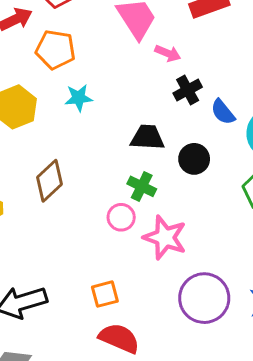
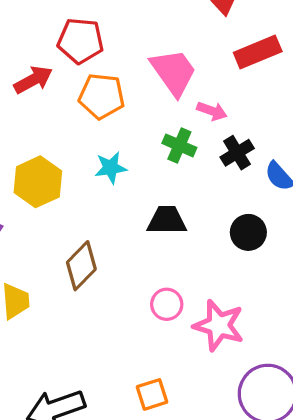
orange pentagon: (55, 50) -> (102, 96), moved
black trapezoid: (147, 137) -> (167, 220), moved
green cross: (142, 186) -> (179, 145), moved

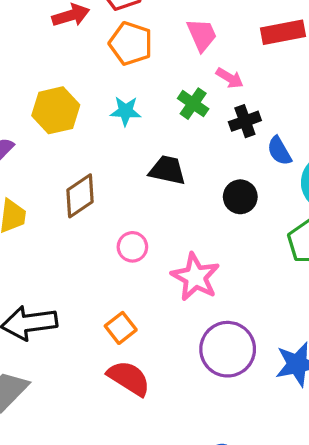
pink trapezoid: (174, 72) -> (202, 35), size x0.7
pink circle: (167, 304) -> (132, 247), moved
orange square: (152, 394) -> (121, 328), turned -32

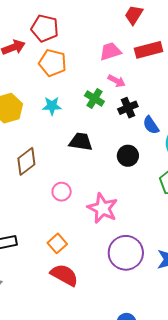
pink trapezoid: (202, 35) -> (110, 51), moved, turned -80

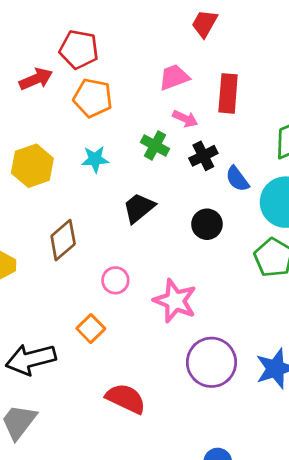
red rectangle: (149, 50) -> (228, 93), moved, turned -68
black trapezoid: (81, 142) -> (139, 208), turned -45
orange square: (57, 243) -> (91, 329), moved

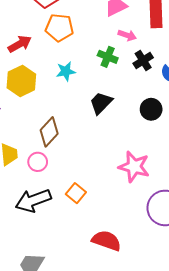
red arrow: (36, 79) -> (20, 44), moved
pink circle: (115, 280) -> (38, 162), moved
black arrow: (31, 359) -> (33, 200), moved

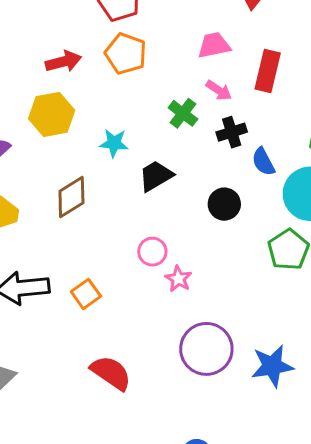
cyan star: (66, 71) -> (114, 143), moved
pink circle: (38, 162) -> (152, 252), moved
pink star: (134, 167) -> (178, 279), size x0.6

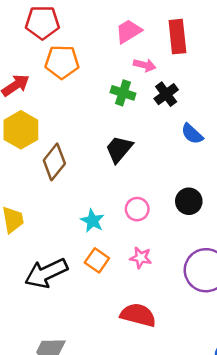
cyan star: (114, 143) -> (92, 221), moved, turned -30
blue semicircle: (263, 162) -> (192, 134), moved
brown diamond: (71, 197) -> (54, 162), moved
black circle: (224, 204) -> (189, 201), moved
pink star: (178, 279) -> (141, 258), moved

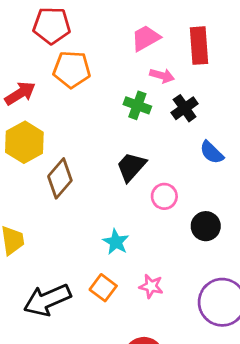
pink circle: (137, 209) -> (164, 196), moved
cyan star: (92, 221) -> (116, 242), moved

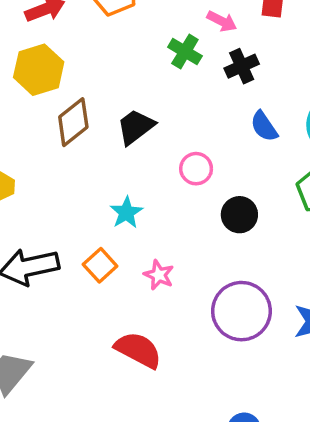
black trapezoid: (131, 167) -> (136, 127), moved

